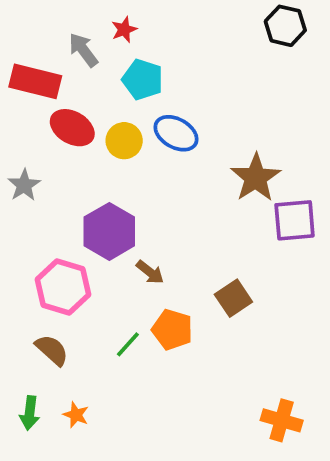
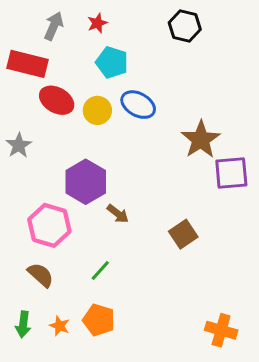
black hexagon: (285, 26) -> (185, 26), moved
gray arrow: (83, 50) -> (54, 26), moved, turned 60
orange pentagon: (172, 330) -> (99, 320), moved

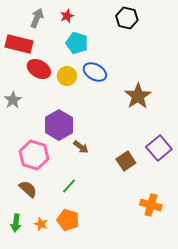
purple square: (231, 173) -> (159, 148), moved, turned -35
orange cross: (221, 330) -> (151, 205), moved

